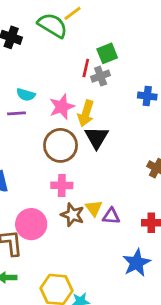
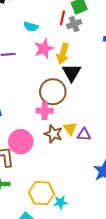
cyan semicircle: (26, 95) -> (31, 27), moved
brown circle: (61, 145) -> (53, 92), moved

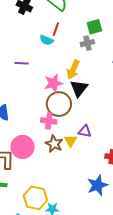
red line: (62, 18) -> (56, 29), moved
pink star: (44, 49) -> (53, 83), moved
purple triangle: (84, 135) -> (85, 131), moved

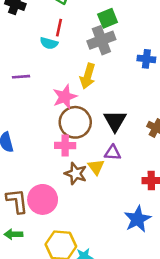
gray cross: (87, 43) -> (101, 40), size x1.5
black triangle: (79, 88) -> (115, 121), moved
pink circle: (23, 147) -> (43, 199), moved

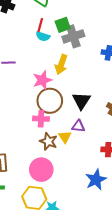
green square: (108, 18) -> (63, 25), moved
cyan semicircle: (49, 43) -> (43, 36), moved
pink circle: (43, 199) -> (41, 170), moved

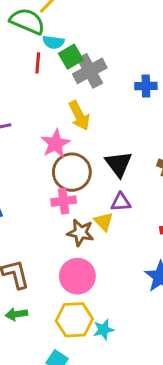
cyan semicircle: (43, 36) -> (53, 42), moved
yellow arrow: (61, 64) -> (79, 116), turned -36

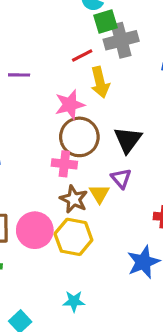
red line: (38, 63) -> (82, 56), moved, turned 45
purple triangle: (121, 202) -> (121, 178), turned 40
pink circle: (77, 276) -> (35, 230), moved
yellow hexagon: (74, 320) -> (73, 237), moved

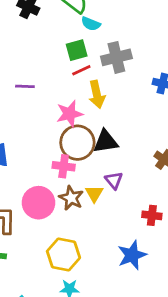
green square: (106, 22) -> (77, 50), moved
black triangle: (128, 140) -> (106, 142), moved, turned 44
pink circle: (35, 230) -> (38, 203), moved
yellow hexagon: (73, 237) -> (63, 254), moved

